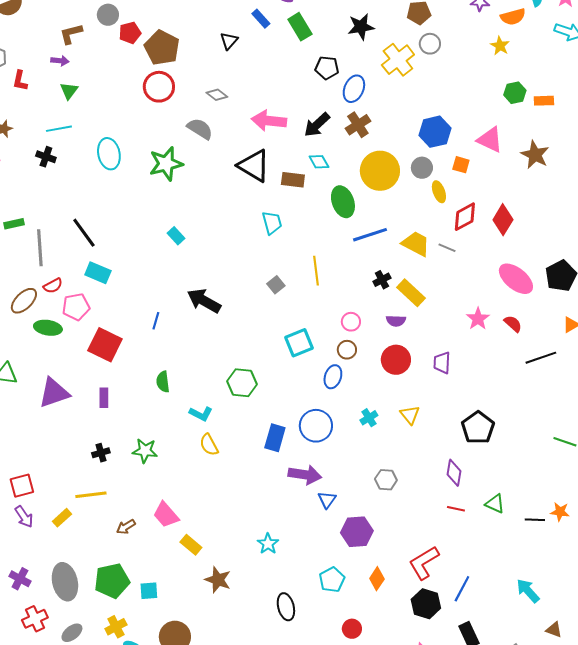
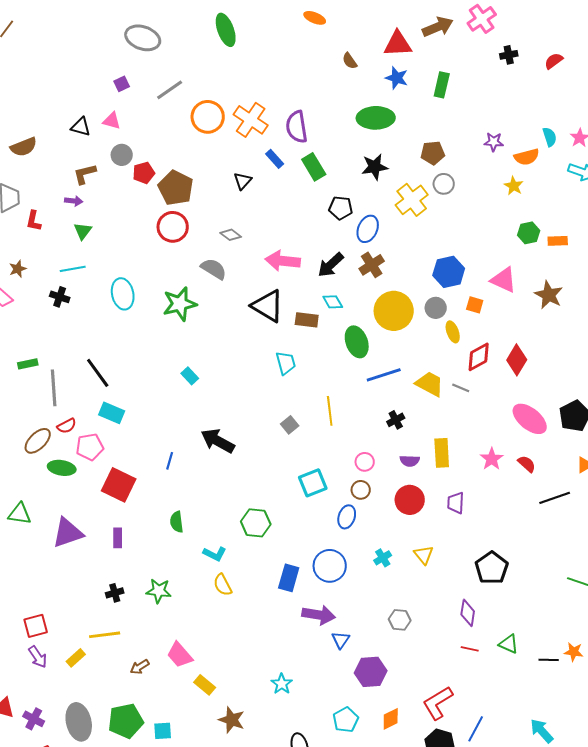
yellow rectangle: (411, 293) -> (442, 453), moved, turned 44
orange diamond: (377, 579) -> (391, 719), turned 30

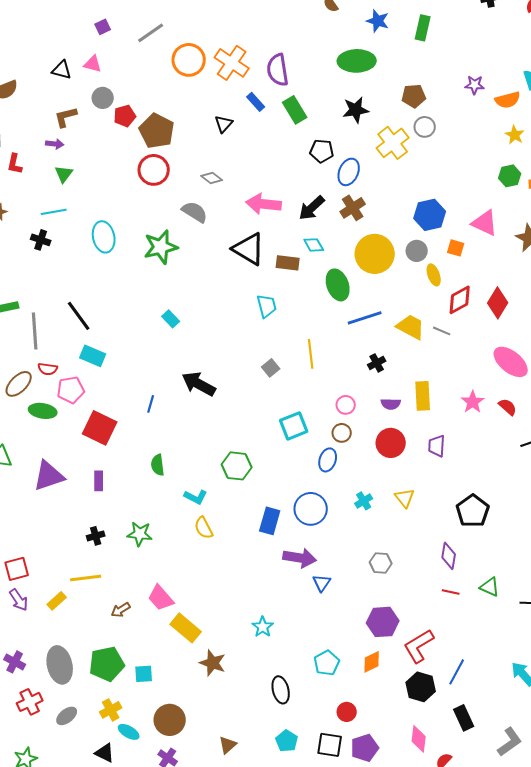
yellow star: (514, 186) -> (515, 135), moved
red semicircle: (67, 426) -> (48, 369), turned 36
purple hexagon: (371, 672) -> (383, 622), moved
yellow rectangle: (205, 685) -> (186, 628), size x1.4

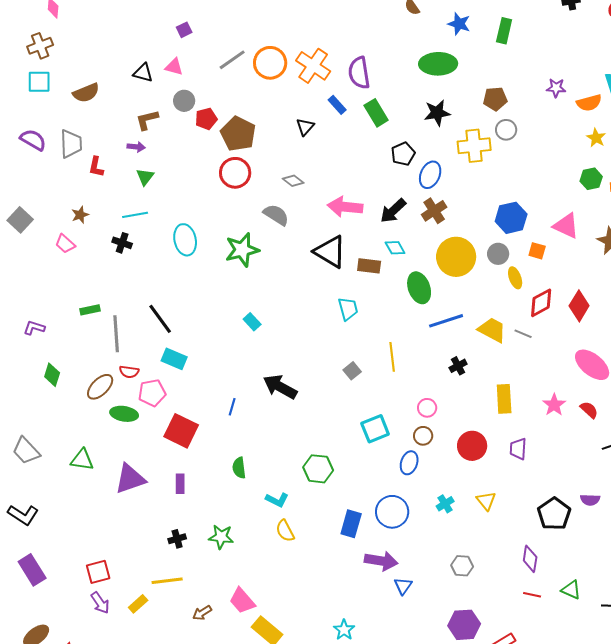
gray line: (151, 33) -> (232, 60), moved
yellow cross: (393, 143) -> (474, 146), turned 32
black pentagon: (322, 151) -> (403, 154), turned -30
purple semicircle: (391, 404) -> (590, 500), moved

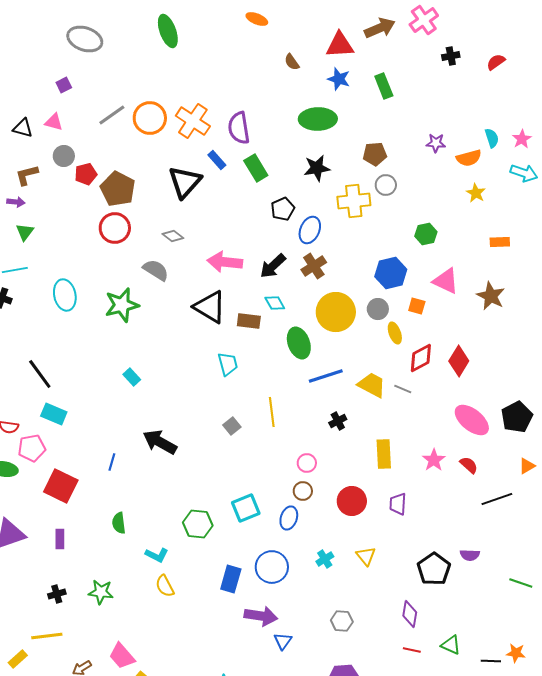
green rectangle: (504, 31) -> (384, 86), turned -35
black triangle: (305, 127) -> (185, 182), size x1.8
green hexagon: (591, 179) -> (426, 234), moved
cyan square: (375, 429) -> (246, 508), moved

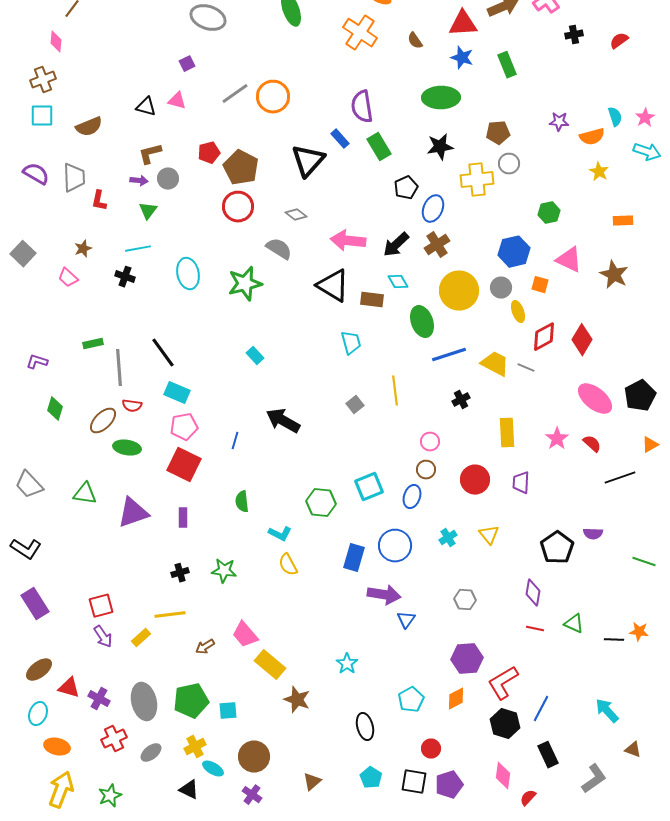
orange cross: (193, 121) -> (360, 33), moved
gray circle: (64, 156) -> (168, 179), moved
pink pentagon: (32, 448) -> (184, 427), moved

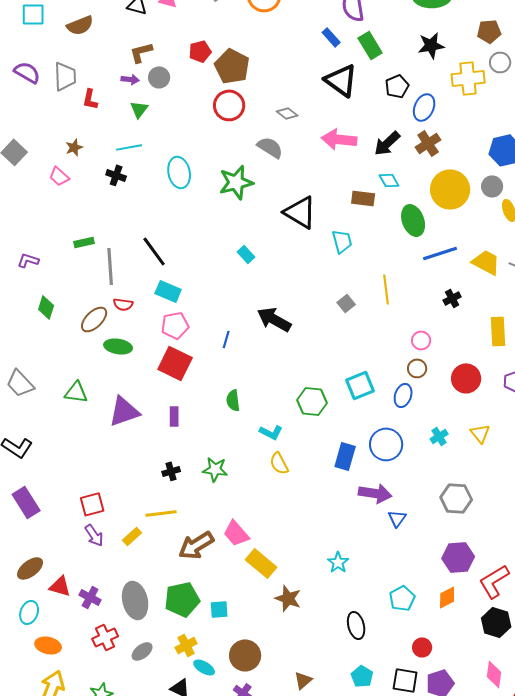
black triangle: (308, 161) -> (341, 80), moved, turned -36
black triangle: (333, 286) -> (300, 212), moved
gray hexagon: (465, 600) -> (456, 498), size x1.4
brown arrow: (205, 647) -> (196, 545), size x1.8

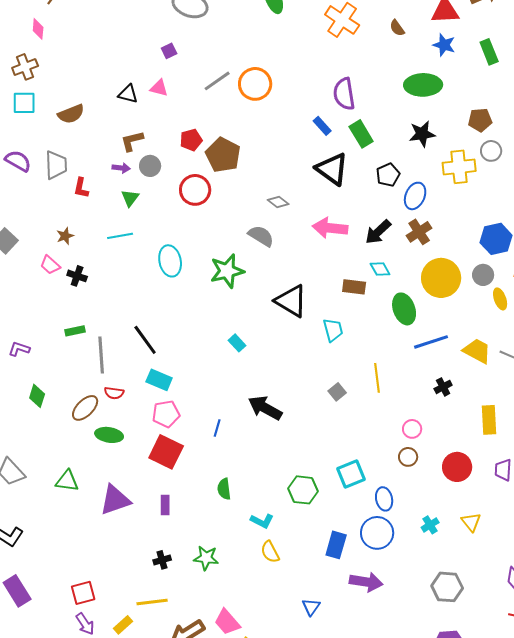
red circle: (229, 105) -> (195, 190), moved
black cross: (116, 175) -> (77, 276), moved
blue ellipse: (403, 395) -> (384, 499), moved, turned -30
blue triangle: (397, 518) -> (311, 607), moved

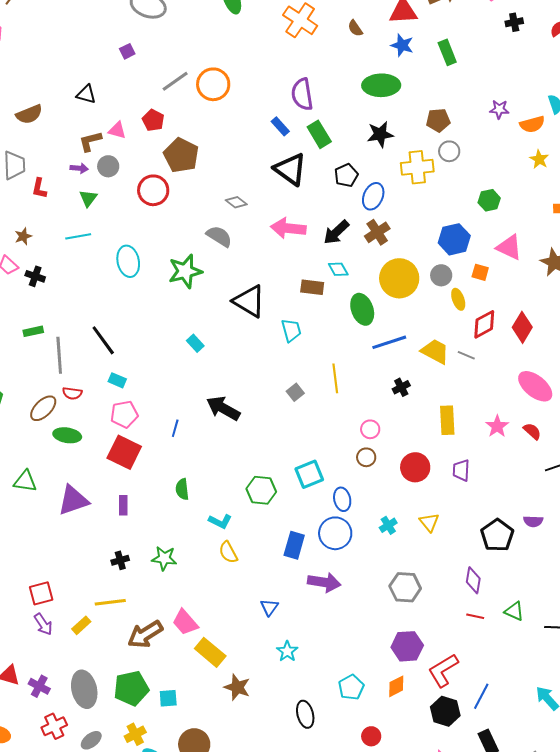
pink triangle: (159, 88) -> (117, 130), moved
red pentagon: (191, 140) -> (153, 120), moved, turned -30
cyan rectangle: (159, 380) -> (117, 380), size x0.7

